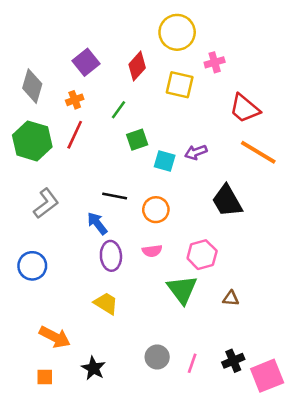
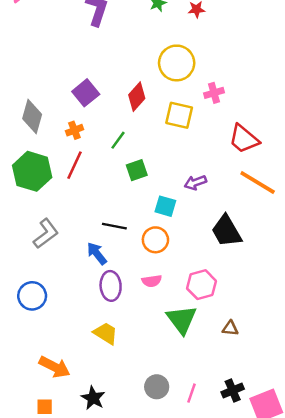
cyan square: (165, 161) -> (165, 206), moved

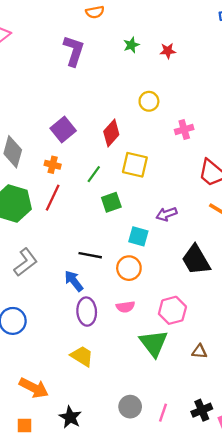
yellow circle: (177, 63) -> (149, 101), size x0.6
yellow square: (179, 115) -> (135, 165), moved
orange cross: (74, 130) -> (53, 165), turned 35

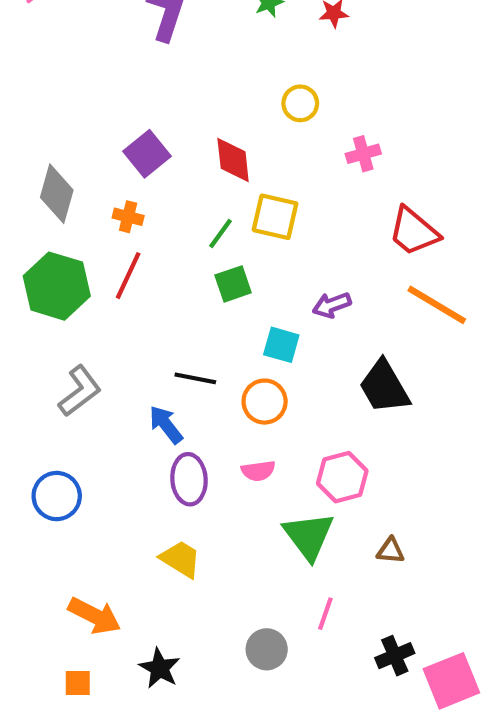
red diamond: (111, 133) -> (233, 160), turned -48
green line: (94, 174) -> (220, 234), moved
pink line: (163, 413) -> (325, 614), moved

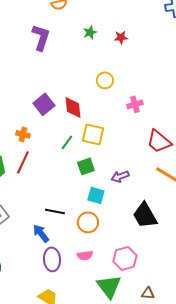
purple square: (147, 154) -> (44, 104), moved
green square: (233, 284) -> (86, 166), moved

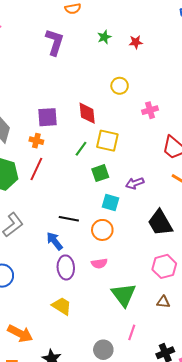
purple square: (44, 104) -> (48, 117), moved, turned 35
pink hexagon: (125, 258) -> (164, 266), moved

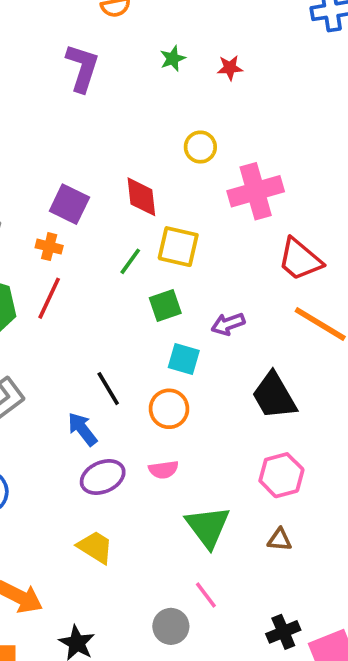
pink cross: (150, 110) -> (256, 191), size x1.8
purple square: (48, 117) -> (69, 204), turned 30
black line: (69, 219) -> (108, 389), turned 48
purple ellipse: (66, 267) -> (103, 477), turned 70
pink line: (132, 332) -> (206, 595), moved, turned -56

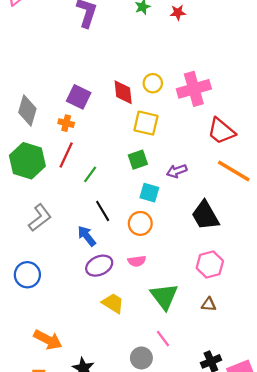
yellow circle: (200, 147) -> (153, 83), moved
green line: (130, 261) -> (90, 174), moved
yellow trapezoid: (95, 547) -> (113, 303), moved

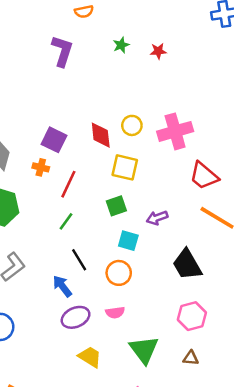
red line: (66, 155) -> (68, 184), moved

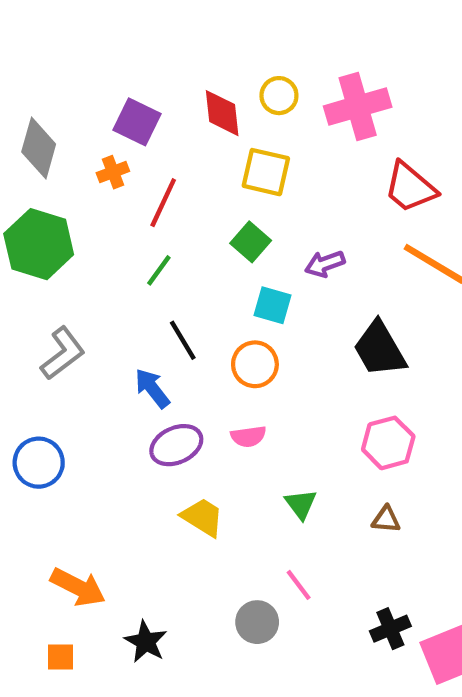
orange cross: (41, 167) -> (113, 172), turned -35
green square: (116, 206) -> (251, 242), turned -30
green triangle: (144, 350) -> (301, 504), size x0.6

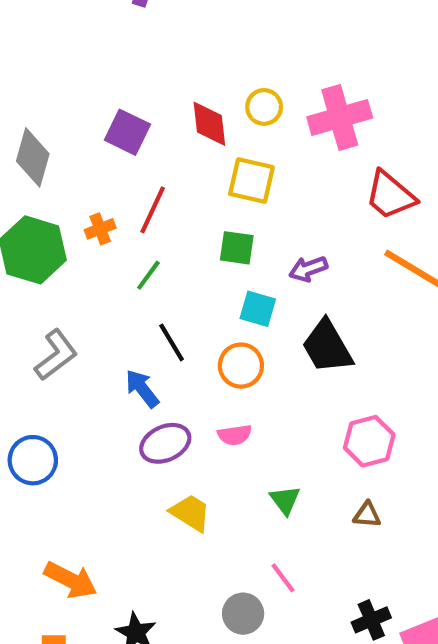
orange cross: (113, 172) -> (100, 229), moved
green square: (251, 242) -> (237, 248), turned -33
black trapezoid: (379, 349) -> (327, 347), moved

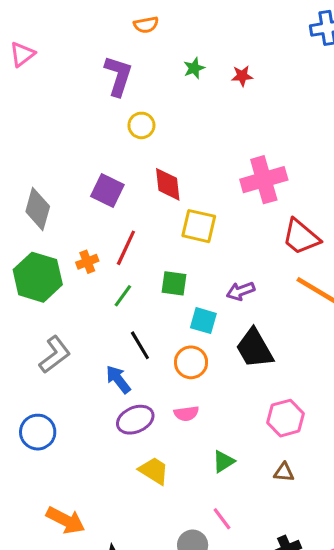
yellow circle: (264, 107) -> (141, 125), moved
green square: (237, 248) -> (174, 283), moved
green triangle: (285, 500) -> (224, 461), turned 35

